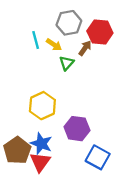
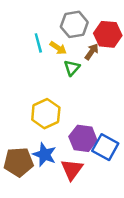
brown pentagon: (17, 150) -> (18, 162), turned 30
blue square: (98, 157) -> (105, 147), moved
red triangle: (40, 162) -> (72, 169), moved

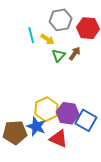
brown arrow: (92, 52) -> (75, 53), moved
yellow hexagon: (46, 114) -> (46, 109), moved
red triangle: (72, 169) -> (59, 139), turned -42

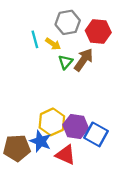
brown arrow: (75, 53) -> (84, 60), size x1.5

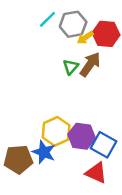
cyan line: (35, 39) -> (47, 19), moved, turned 60
yellow arrow: (53, 44) -> (85, 38), moved, turned 112
red triangle: (65, 155) -> (96, 173), moved

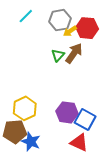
cyan line: (47, 19) -> (26, 16), moved
yellow hexagon: (56, 131) -> (25, 108), moved
blue star: (44, 152) -> (31, 142), moved

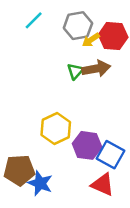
brown arrow: (74, 53) -> (96, 69), turned 45
yellow hexagon: (25, 108) -> (56, 129), moved

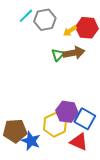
gray hexagon: (78, 26) -> (45, 20), moved
yellow hexagon: (56, 129) -> (55, 125), moved

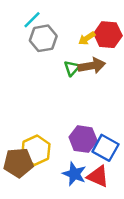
gray hexagon: (45, 20) -> (43, 38), moved
yellow hexagon: (55, 125) -> (36, 150), moved
blue star: (31, 141) -> (74, 174), moved

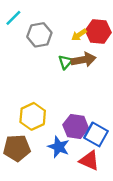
cyan line: (32, 20) -> (13, 18), moved
yellow hexagon: (36, 150) -> (33, 116), moved
blue star: (74, 174) -> (59, 147), moved

